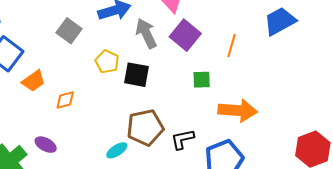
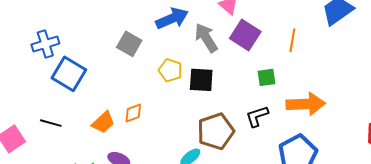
orange trapezoid: (34, 81) -> (103, 122), moved
black L-shape: (182, 139) -> (257, 116), moved

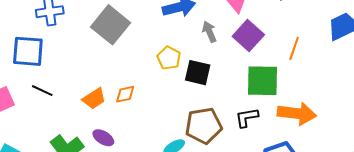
gray arrow: (206, 38) -> (209, 32), size x0.7
gray square: (129, 44) -> (110, 25), moved, size x1.5
blue square: (69, 74) -> (28, 51), moved, turned -36
green square: (266, 77) -> (262, 81), size x1.8

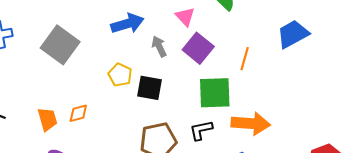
orange trapezoid: (94, 99) -> (48, 119), turned -70

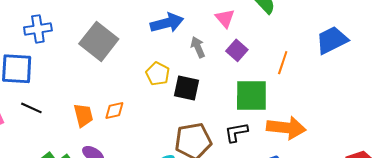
purple square: (198, 48) -> (237, 50), size x0.7

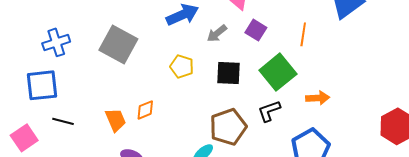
gray arrow: (198, 47) -> (217, 33), turned -95
black square: (187, 88) -> (228, 73), moved
green square: (251, 95) -> (278, 72), turned -30
orange arrow: (286, 128) -> (318, 98), size x0.6

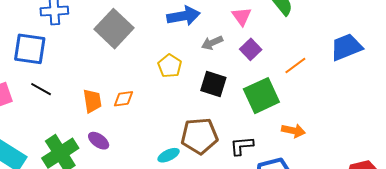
orange line: (303, 34) -> (295, 66), turned 30
black L-shape: (269, 111) -> (242, 146), moved

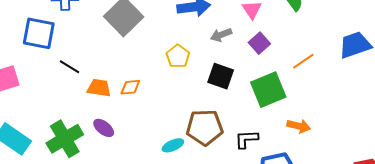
black line: (41, 89) -> (70, 67), moved
orange trapezoid: (92, 101) -> (99, 88), turned -75

